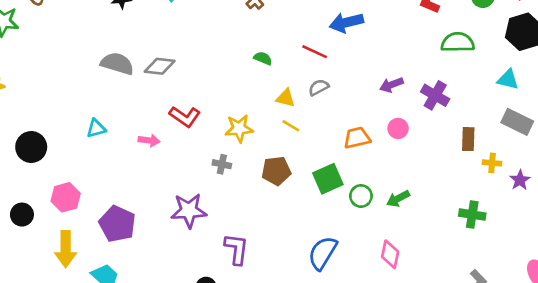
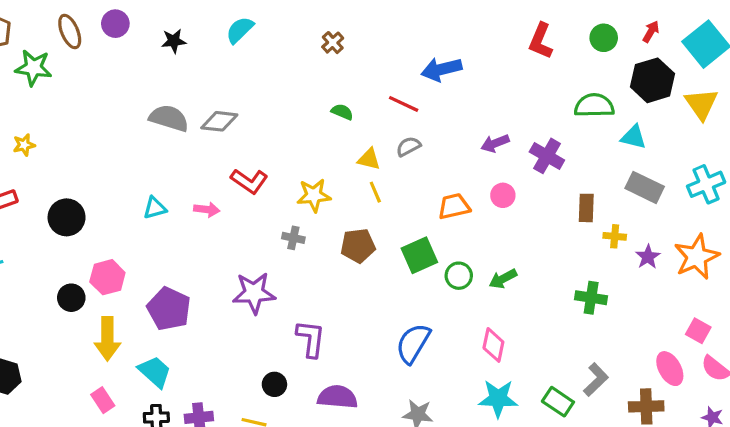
green semicircle: (458, 42) -> (594, 106), moved
yellow line: (291, 126) -> (375, 192), turned 36
cyan triangle: (96, 128) -> (155, 208), moved
black circle: (22, 215) -> (71, 298), moved

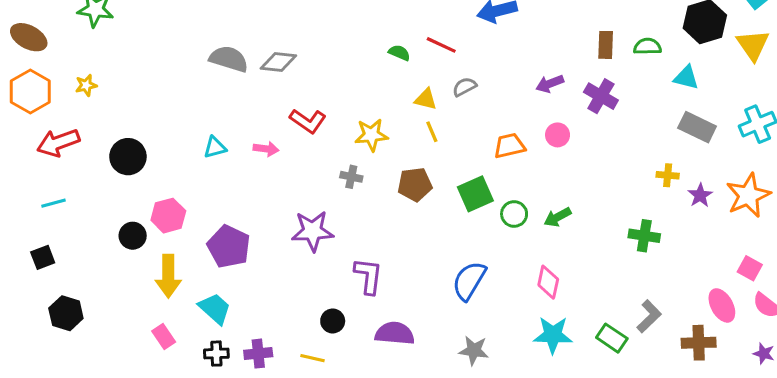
red line: (404, 104) -> (441, 45), moved
green semicircle: (594, 106) -> (647, 47), size x0.7
brown rectangle: (586, 208) -> (606, 45), moved

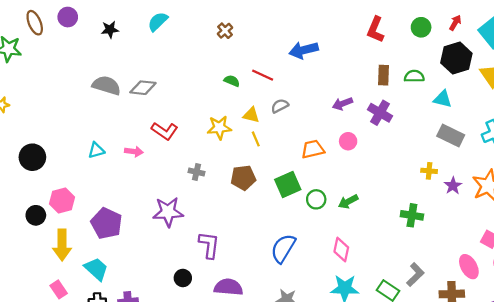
yellow star: (371, 135) -> (219, 128), moved

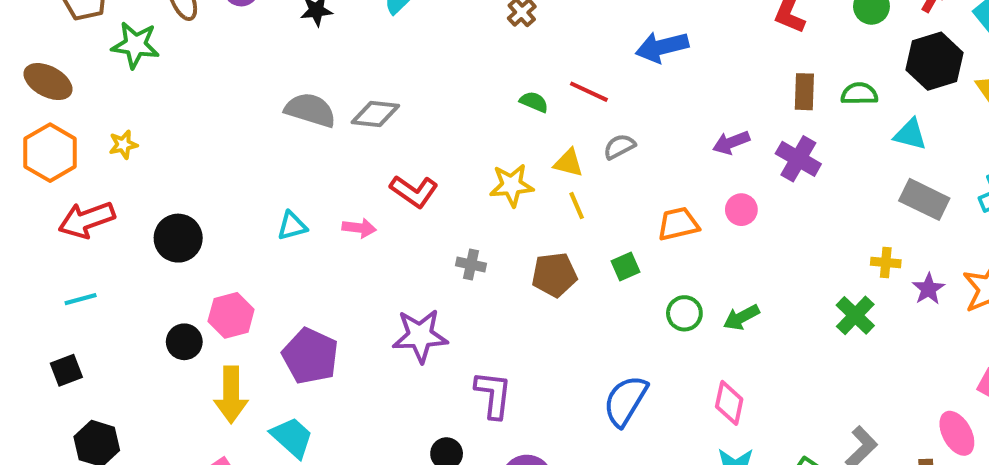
green square: (288, 185) -> (625, 267), moved, size x0.6
green cross: (412, 215) -> (855, 315), moved, turned 35

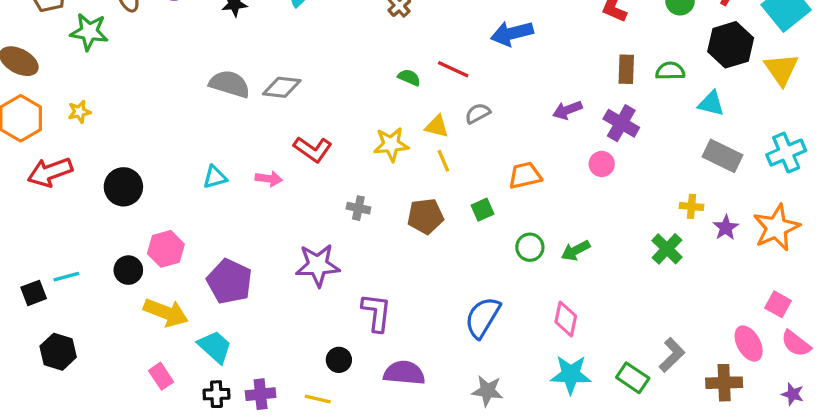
pink circle: (741, 210) -> (602, 164), moved
cyan line: (81, 299) -> (66, 277), moved
yellow arrow: (231, 395) -> (166, 313), turned -69

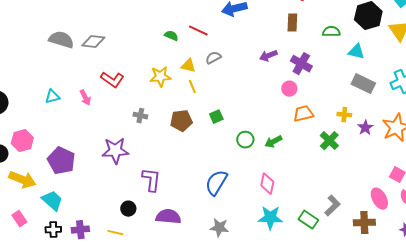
brown rectangle: (626, 69) -> (292, 23), moved
orange trapezoid: (525, 175) -> (303, 114), moved
pink arrow: (269, 179) -> (85, 98), turned 56

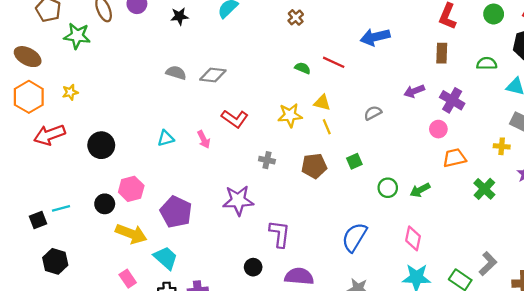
gray semicircle: (61, 40) -> (176, 73), size x0.7
gray semicircle: (213, 58) -> (373, 113), moved
yellow cross: (344, 115) -> (502, 146), moved

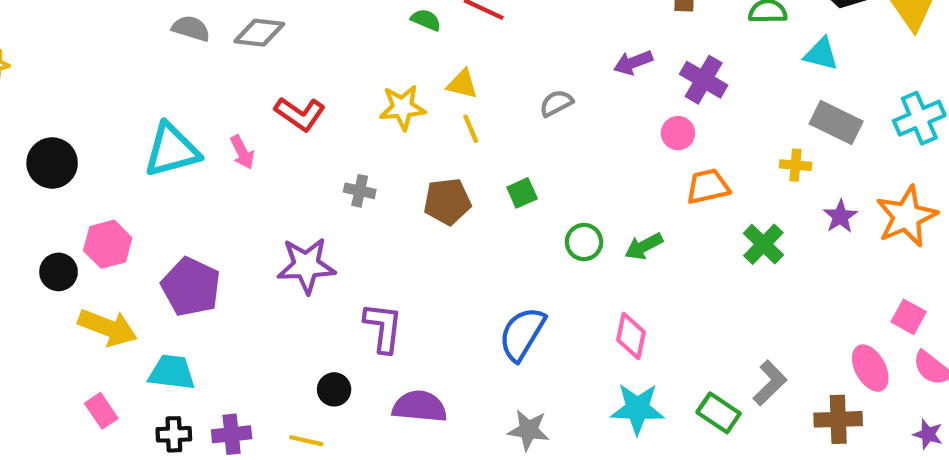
cyan triangle: (166, 138) -> (172, 150), size x1.8
cyan trapezoid: (166, 258) -> (172, 372), turned -35

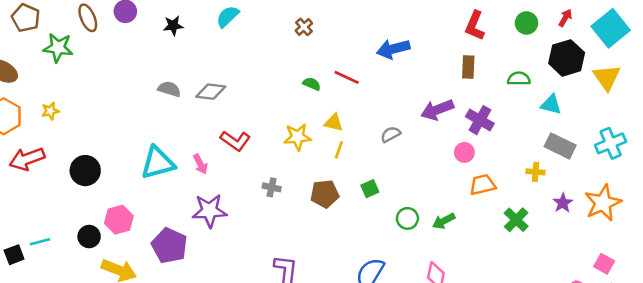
purple arrow: (633, 63) -> (437, 110), size x1.4
yellow line: (471, 129) -> (339, 150), turned 42
purple star: (306, 266) -> (209, 211), moved

